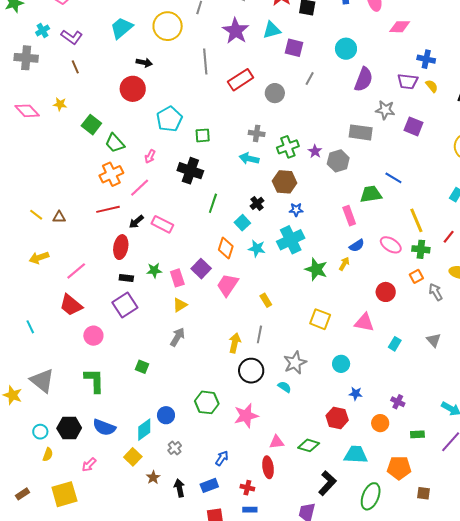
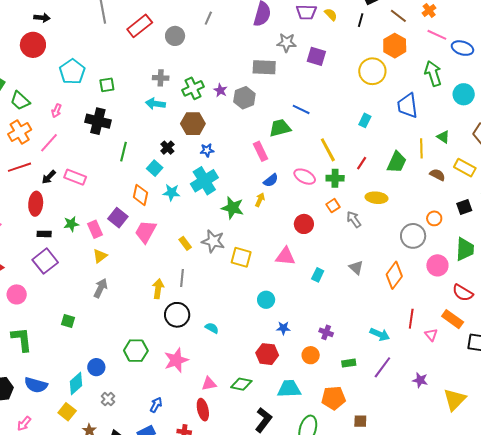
gray star: (295, 363) -> (213, 241), moved, turned -30

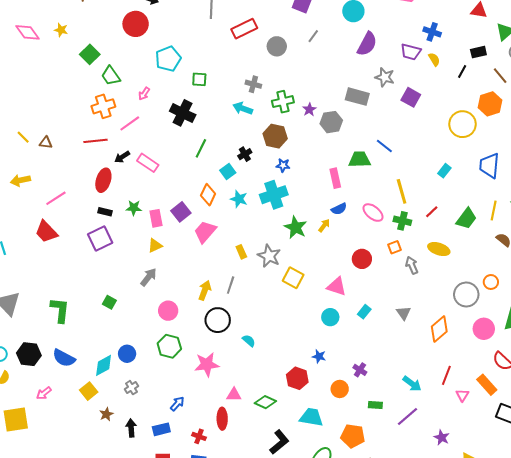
pink circle: (17, 294) -> (168, 311), moved
cyan circle: (266, 300) -> (330, 317), moved

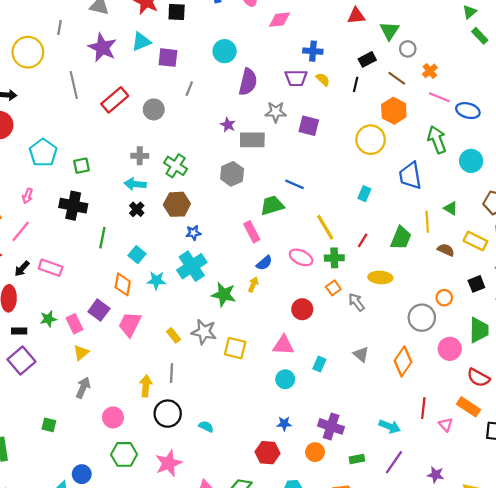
green cross: (283, 102) -> (176, 166), turned -30
purple star: (309, 110) -> (228, 125), moved
black cross: (245, 154) -> (137, 209), moved
purple cross: (360, 370) -> (331, 426), size x1.6

